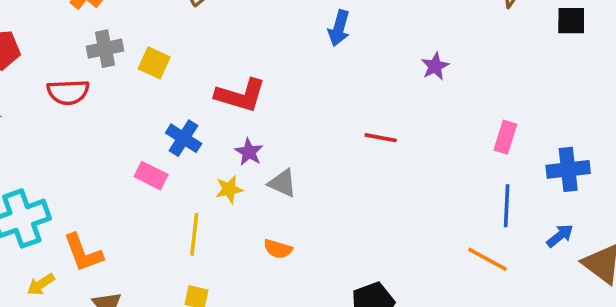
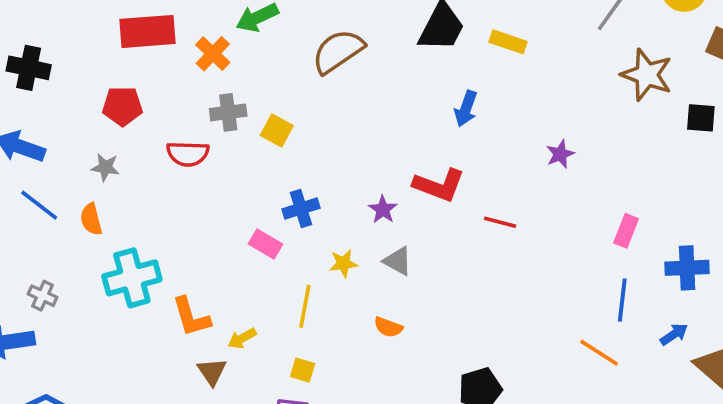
red L-shape: (240, 95) -> (439, 185), moved
blue cross: (184, 138) -> (301, 209), turned 36
purple star: (249, 152) -> (383, 210), moved
yellow arrow: (41, 284) -> (242, 338), moved

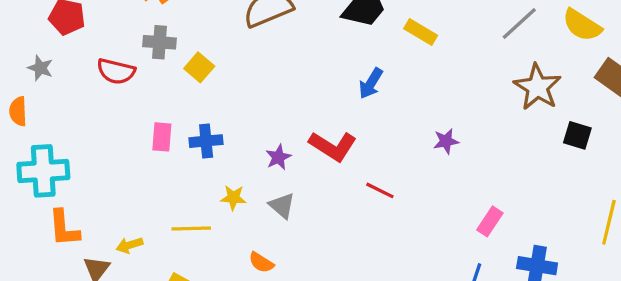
pink rectangle: (266, 244) -> (162, 137), moved, turned 52
yellow line: (305, 306) -> (191, 228), turned 66
orange L-shape: (191, 317) -> (64, 228), moved

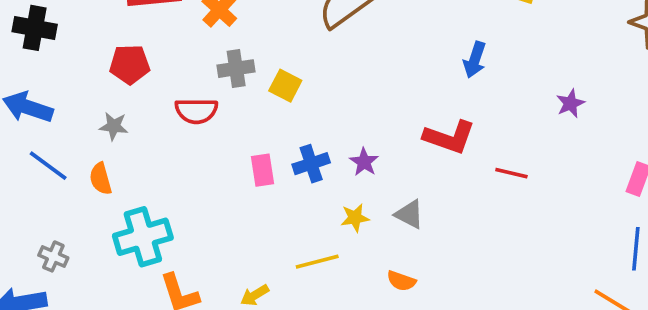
purple star: (278, 157) -> (364, 162), moved

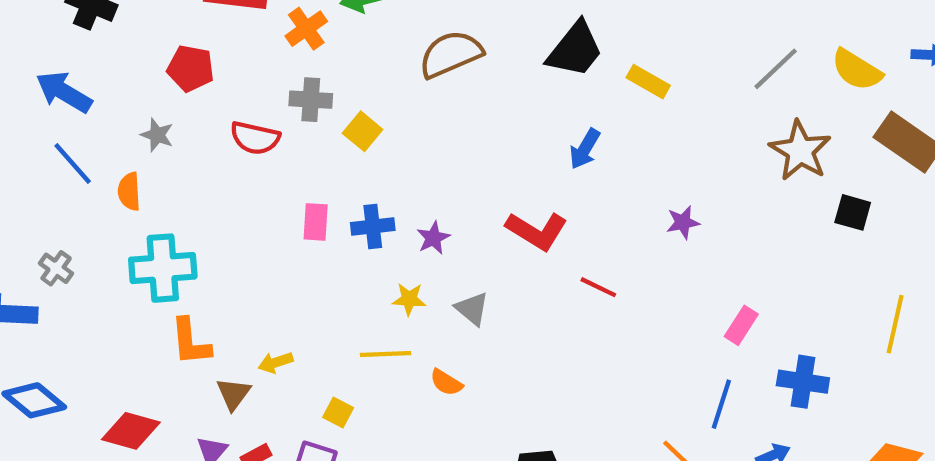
yellow line: (317, 262) -> (386, 354), moved

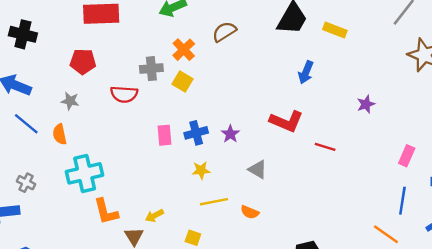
orange cross: (306, 29) -> (184, 50), moved
brown semicircle: (451, 54) -> (224, 32), size x0.7
yellow star: (409, 299) -> (201, 170), moved

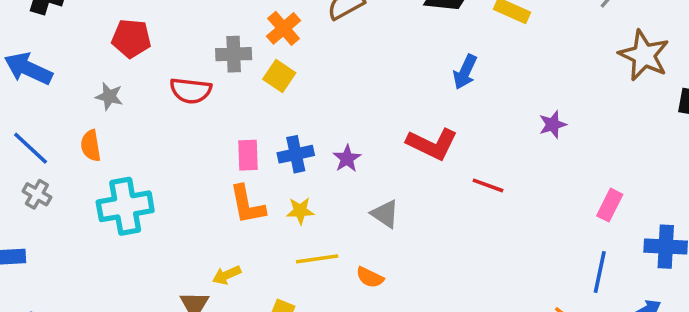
blue line: (26, 124) -> (31, 148), moved
gray cross: (26, 183) -> (37, 194), moved
orange L-shape: (106, 212) -> (247, 205), moved

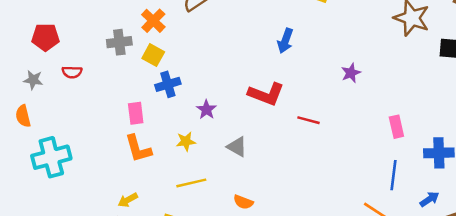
red semicircle: (191, 91) -> (72, 72), moved, size x0.7
blue cross: (296, 154) -> (168, 84), moved
pink rectangle: (610, 205) -> (396, 127), turned -35
yellow star: (300, 211) -> (186, 141), moved
orange semicircle: (370, 277) -> (243, 202), moved

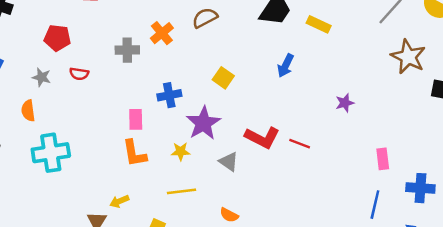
yellow square: (153, 55) -> (223, 78), moved
red L-shape: (266, 94) -> (262, 137), moved
purple star: (206, 110) -> (203, 123), size x1.8

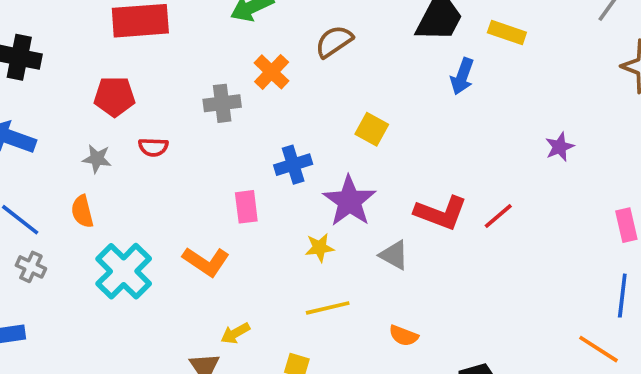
blue arrow: (286, 66) -> (462, 76), moved
red line: (300, 144) -> (498, 216), turned -55
cyan cross: (51, 153) -> (124, 271), turned -30
orange L-shape: (134, 153) -> (206, 261), moved, turned -40

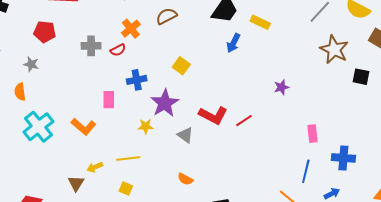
gray cross: (222, 103) -> (91, 46), moved
red semicircle: (153, 147) -> (118, 50), moved, turned -35
yellow line: (328, 308) -> (128, 159), moved

